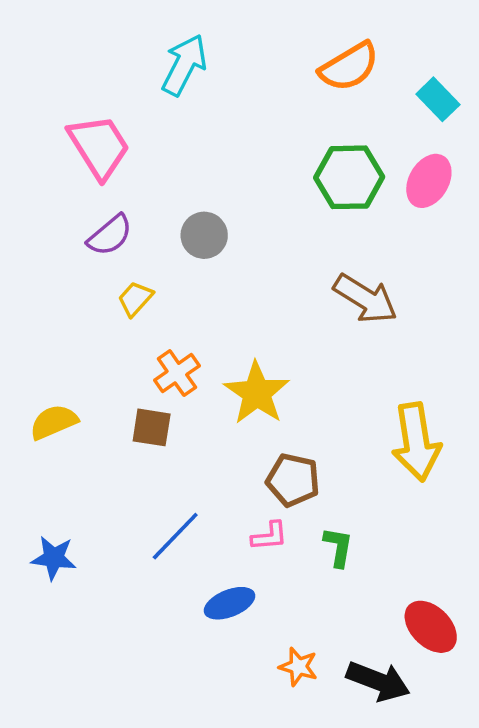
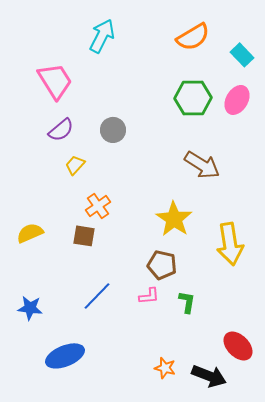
yellow star: (257, 393) -> (174, 219), moved
blue ellipse: (230, 603) -> (65, 356), moved, size x1.4

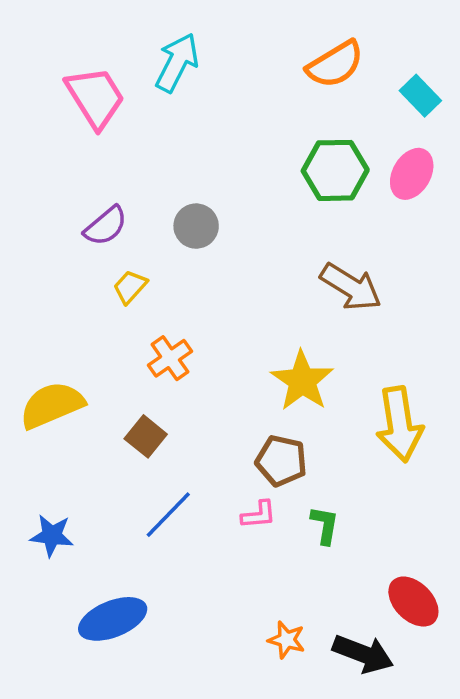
pink trapezoid: (55, 81) -> (95, 97), moved
yellow semicircle: (30, 233) -> (52, 405), size x1.4
brown square: (84, 236) -> (146, 436), moved, turned 30

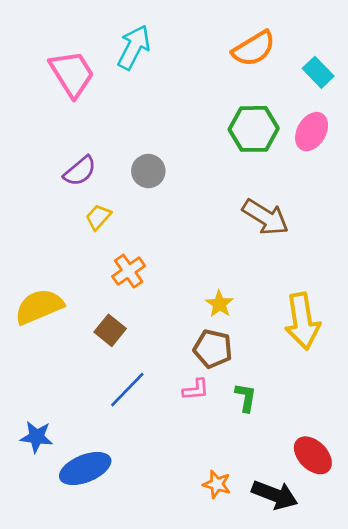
yellow star: (302, 381) -> (219, 304), moved, size x0.6
blue star: (52, 535) -> (36, 437), moved

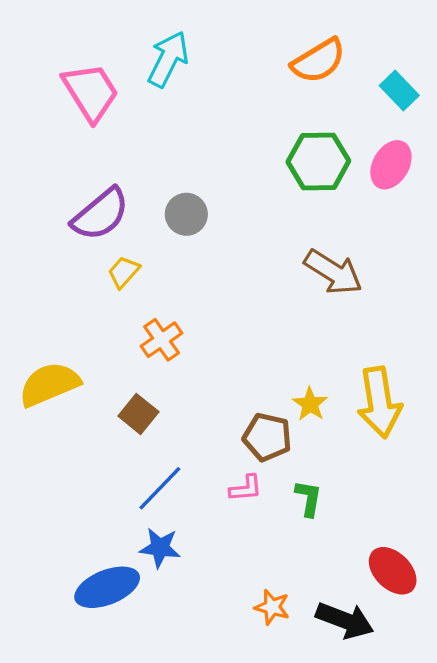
purple semicircle: (80, 171) -> (100, 214), size x1.4
yellow star: (219, 304) -> (310, 404), moved
blue star: (36, 437) -> (160, 548), moved

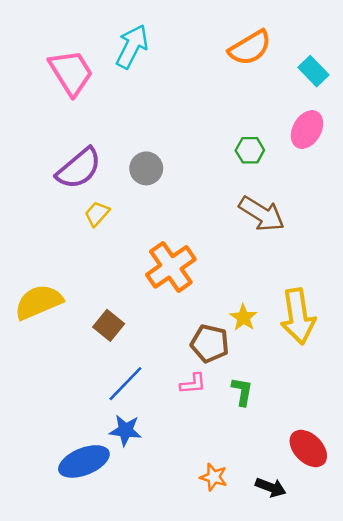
green hexagon: (318, 161) -> (250, 150), moved, size x0.6
orange cross: (162, 340) -> (171, 267), moved, size x1.5
black arrow: (345, 620) -> (271, 487), size x0.7

